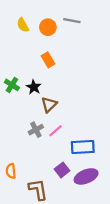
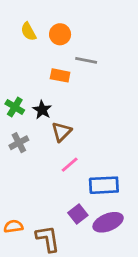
gray line: (72, 21) -> (86, 60), moved
orange rectangle: (48, 60) -> (60, 75), turned -48
gray cross: (36, 130) -> (19, 143), moved
orange semicircle: (11, 171) -> (13, 226), moved, turned 88

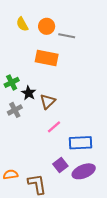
gray line: (86, 60) -> (67, 36), moved
orange rectangle: (60, 75) -> (47, 58), size x1.5
green cross: (15, 107) -> (12, 82), turned 32
black star: (42, 110) -> (29, 93), moved

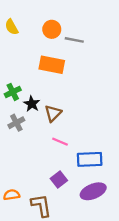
yellow semicircle: (22, 24) -> (12, 27), moved
pink line: (54, 127) -> (60, 142), turned 64
purple square: (60, 165) -> (59, 179), moved

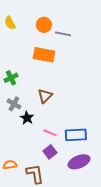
black star: (32, 104) -> (27, 118), moved
gray cross: (16, 123) -> (14, 104), turned -32
pink line: (60, 142) -> (50, 133), moved

